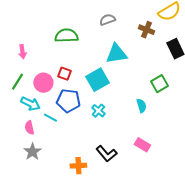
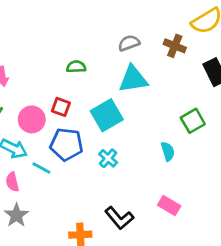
gray semicircle: (107, 20) -> (129, 43), moved
green semicircle: (66, 36) -> (76, 67), moved, size x0.6

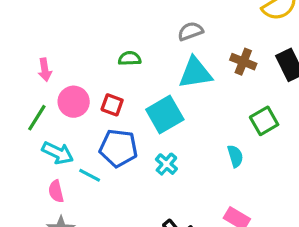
brown cross: (175, 46) -> (243, 62), moved
pink circle: (32, 119) -> (74, 102), moved

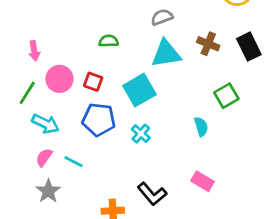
cyan line: (90, 175) -> (74, 162), moved
pink semicircle: (56, 191) -> (44, 157), turned 48

